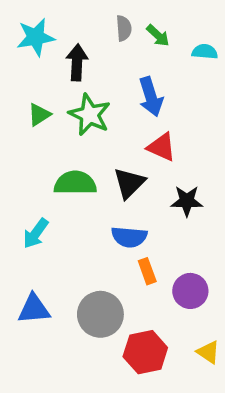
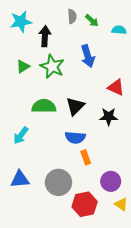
red triangle: (162, 147) -> (116, 87), moved
purple circle: (190, 291) -> (111, 181), moved

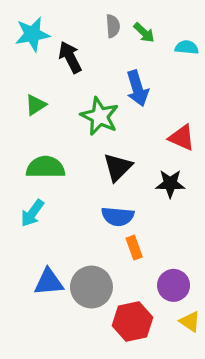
black arrow: (45, 36) -> (70, 57), turned -30
green star: (52, 66) -> (100, 116), moved
green semicircle: (44, 106) -> (45, 167), moved
blue triangle: (20, 179) -> (49, 282), moved

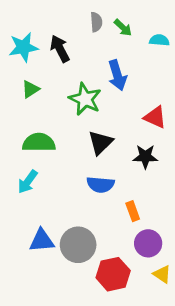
cyan star: (32, 34) -> (23, 47), moved
orange rectangle: (134, 248) -> (133, 211), moved

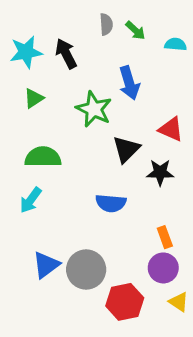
black triangle: (100, 142) -> (126, 149), moved
orange rectangle: (133, 211) -> (165, 237), moved
blue triangle: (42, 241) -> (46, 265), turned -32

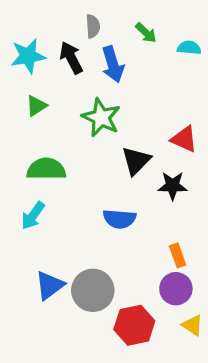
gray semicircle: (106, 24) -> (93, 26), moved
blue arrow: (129, 83) -> (113, 64), moved

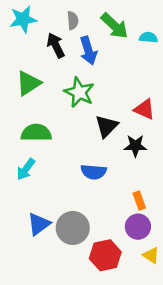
green arrow: (146, 33) -> (114, 26), size x1.6
cyan star: (28, 56) -> (23, 19), moved
green triangle: (36, 106) -> (28, 83), size x1.5

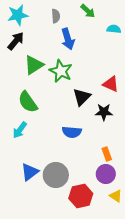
green arrow: (114, 26) -> (88, 11), moved, size x0.7
black arrow: (56, 45) -> (16, 41), moved, turned 66
green triangle: (28, 83) -> (34, 65), moved
green semicircle: (36, 133) -> (28, 102), turned -125

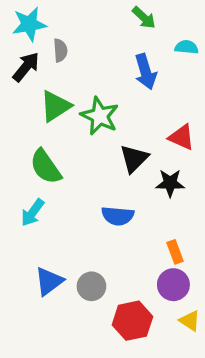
gray semicircle: (56, 16) -> (60, 50), moved
blue arrow: (68, 39) -> (146, 72), moved
gray circle: (56, 175) -> (91, 286), size x0.7

